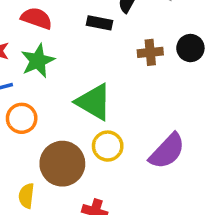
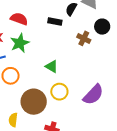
black circle: (190, 48) -> (102, 27), moved
brown cross: (150, 52) -> (84, 38), turned 32
green triangle: (94, 102) -> (52, 67), size x0.6

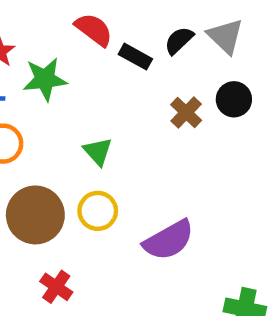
red semicircle: (19, 19) -> (94, 30), moved

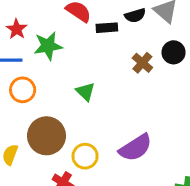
black semicircle: (179, 40) -> (135, 15), turned -150
black rectangle: (135, 57) -> (107, 28), turned -30
yellow circle: (98, 211) -> (85, 156), moved

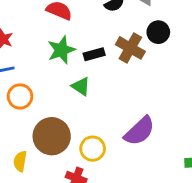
black rectangle: (107, 28) -> (94, 54), moved
green star: (48, 46) -> (61, 50), moved
brown cross: (142, 63) -> (130, 48), size x1.4

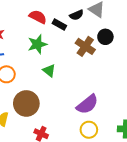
black rectangle: (94, 54) -> (59, 25), moved, turned 40
yellow circle: (93, 149) -> (89, 130), moved

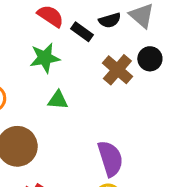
green triangle: (49, 70) -> (58, 100), turned -40
purple semicircle: (87, 104) -> (110, 159), turned -75

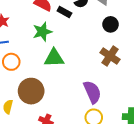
brown cross: (117, 70) -> (110, 56), moved
green triangle: (58, 100) -> (54, 58), size x1.5

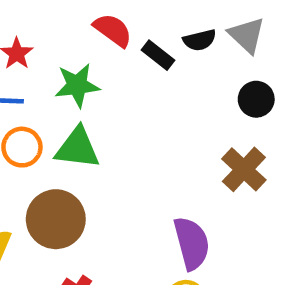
green star: (42, 32) -> (77, 85), moved
green triangle: (54, 58) -> (78, 148), moved

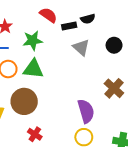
gray triangle: (247, 35) -> (81, 47), moved
black rectangle: (158, 55) -> (69, 26), turned -48
brown cross: (244, 169) -> (114, 88), moved

